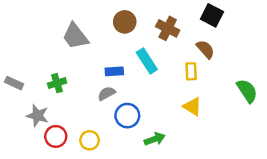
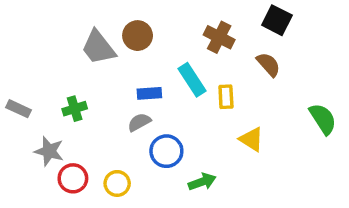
brown circle: (125, 22) -> (138, 36), moved
yellow rectangle: (191, 71) -> (226, 97), moved

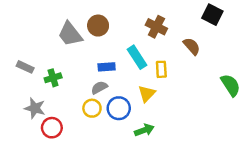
black square: (277, 20) -> (212, 15), moved
gray rectangle: (19, 109) -> (25, 67), moved
yellow triangle: (251, 139) -> (147, 94), moved, turned 42
yellow circle: (117, 183) -> (92, 108), moved

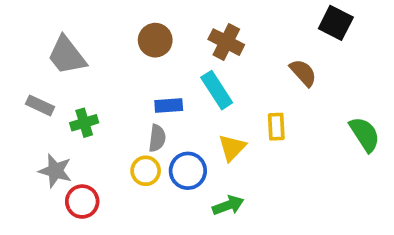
brown cross: (156, 27) -> (226, 42), moved
gray trapezoid: (70, 34) -> (67, 56), moved
yellow rectangle: (161, 69) -> (276, 127), moved
gray semicircle: (99, 88) -> (157, 138), turned 126

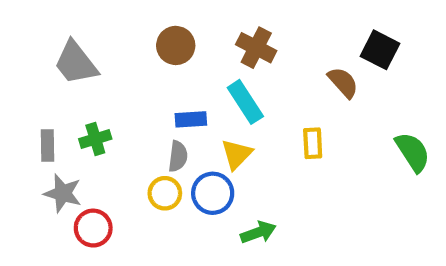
black square: (336, 23) -> (380, 50), moved
gray rectangle: (40, 105) -> (48, 145), moved, turned 64
yellow triangle: (232, 148) -> (237, 154), moved

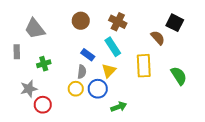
blue rectangle: (191, 119) -> (88, 55), turned 40
yellow rectangle: (313, 143) -> (144, 66), size x1.6
gray rectangle: (48, 145) -> (17, 52), moved
green semicircle: (413, 152) -> (179, 76), moved
gray star: (63, 193) -> (29, 89), turned -30

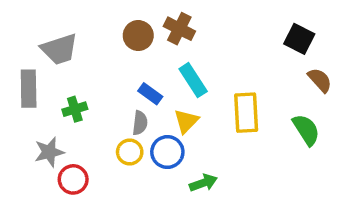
brown cross: (118, 22) -> (179, 29), moved
gray trapezoid: (35, 29) -> (59, 49), turned -70
brown semicircle: (158, 38) -> (320, 80), moved
gray rectangle: (17, 52) -> (29, 89), size x1.5

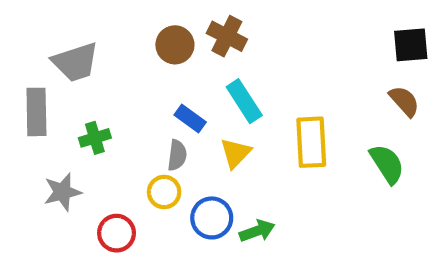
black square: (299, 39) -> (411, 45), moved, turned -32
blue circle: (167, 152) -> (212, 218), moved
red circle: (73, 179) -> (117, 233), moved

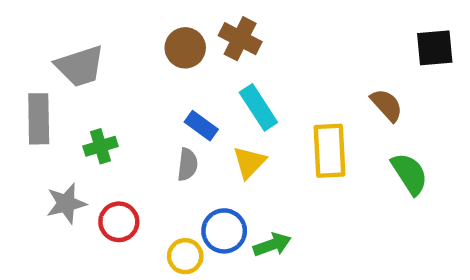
brown semicircle: (404, 101) -> (387, 105), moved
yellow circle: (164, 192) -> (185, 256), moved
red circle: (117, 233) -> (119, 222), moved

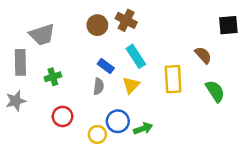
gray star: (66, 203) -> (16, 101), moved

